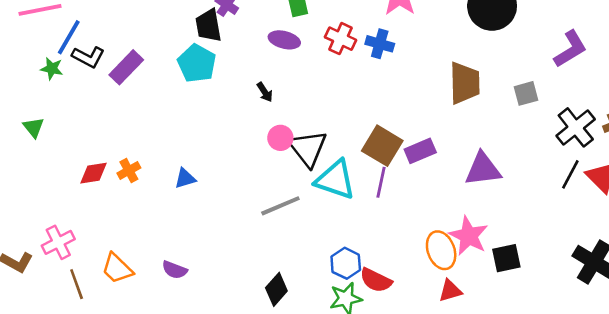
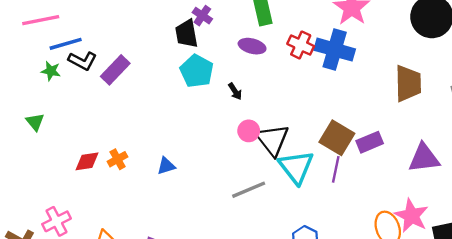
blue line: (69, 37) -> (66, 44), turned 44
blue cross: (380, 44) -> (335, 50), size x1.6
cyan pentagon: (197, 63) -> (197, 71), moved
cyan triangle: (335, 180) -> (296, 167), turned 33

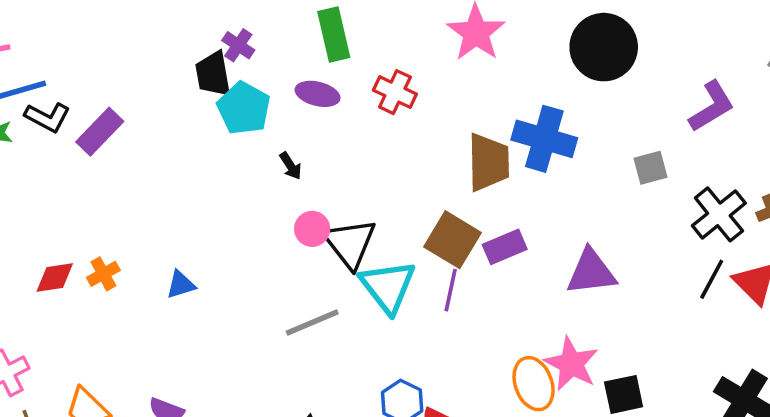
blue cross: (335, 50) -> (544, 139), moved
cyan pentagon: (197, 71) -> (244, 108), moved
brown trapezoid: (408, 83) -> (489, 162), moved

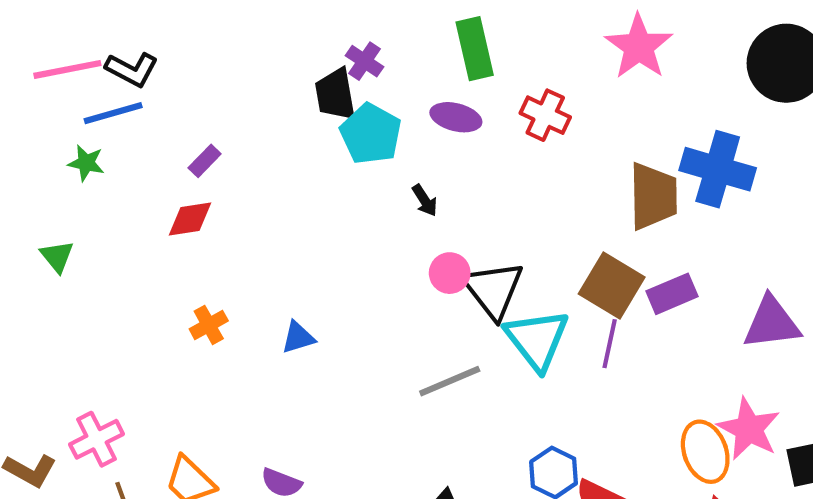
black L-shape: (48, 117) -> (132, 69), moved
purple rectangle: (100, 132) -> (205, 161), size x0.6
red diamond: (55, 277) -> (190, 219), moved

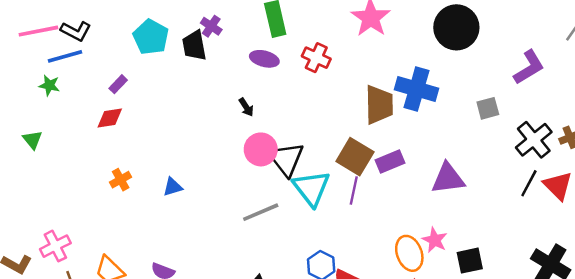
cyan pentagon: (371, 134) -> (151, 37), moved
pink circle: (450, 273) -> (261, 149), size x1.4
pink star: (749, 429) -> (435, 240), size x0.7

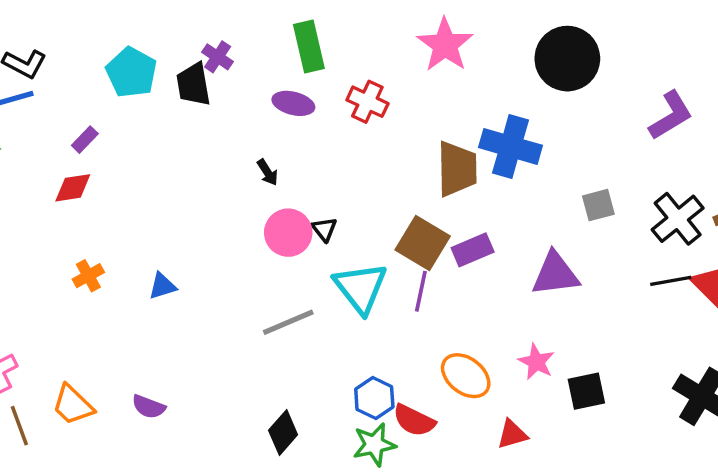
gray square: (488, 108) -> (598, 205), moved
black triangle: (286, 159) -> (324, 229), moved, size x0.5
black line: (529, 183) -> (671, 281), turned 52
orange ellipse: (409, 253) -> (466, 376), moved, turned -32

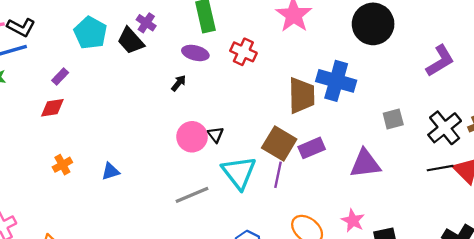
black trapezoid: (193, 84) -> (131, 41), turned -32
black arrow: (268, 172) -> (179, 83), moved, turned -108

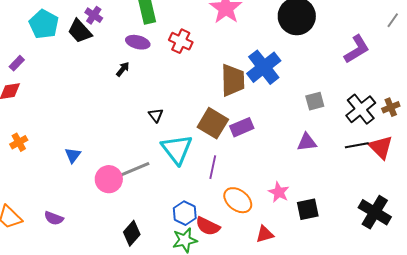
blue cross: (336, 81) -> (264, 67), turned 36
pink circle: (192, 137) -> (109, 179), moved
purple triangle: (365, 164) -> (307, 142), moved, size x0.7
blue triangle: (110, 171) -> (73, 155), moved, turned -36
purple line: (278, 175) -> (213, 167), moved

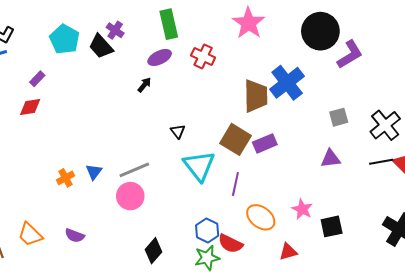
purple ellipse: (138, 42) -> (160, 57), turned -40
purple L-shape: (357, 49) -> (350, 54), moved
orange cross: (19, 142) -> (66, 178), moved
gray line: (135, 169) -> (134, 170), moved

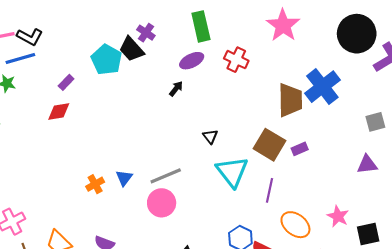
cyan pentagon: (65, 39) -> (107, 60), moved
purple rectangle: (265, 143) -> (300, 149), size x0.7

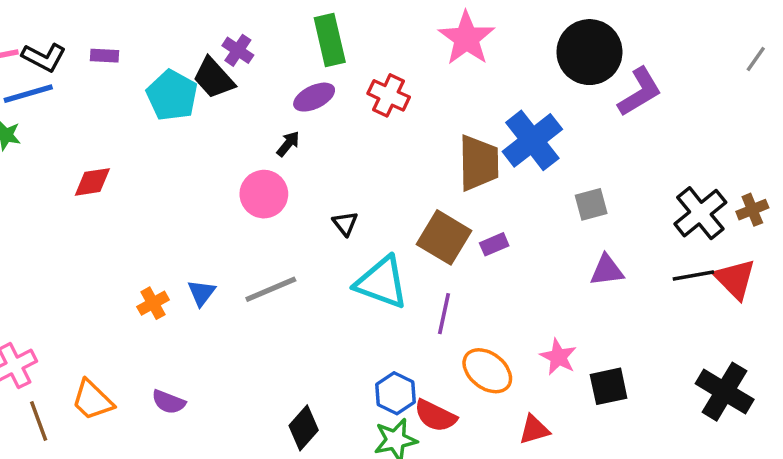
purple rectangle: (66, 82) -> (105, 56), moved, turned 49
gray square: (375, 122) -> (591, 204), moved
cyan triangle: (232, 172) -> (382, 282), turned -32
pink circle: (162, 203) -> (264, 194), moved

